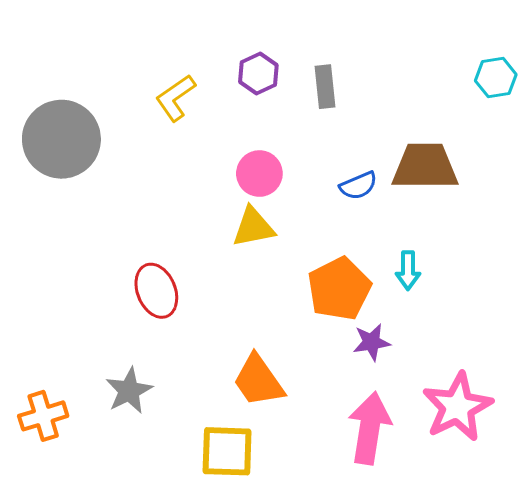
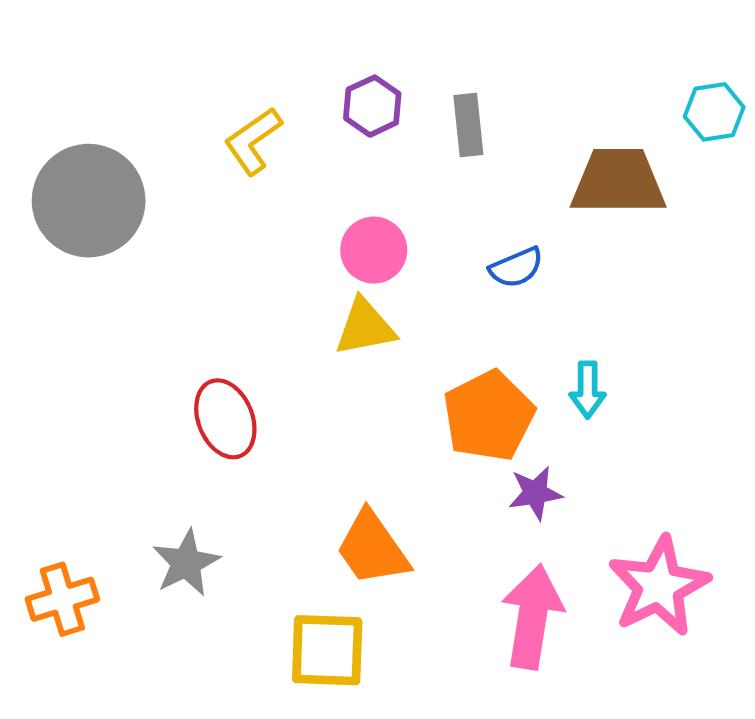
brown trapezoid: (425, 166) -> (618, 182), moved

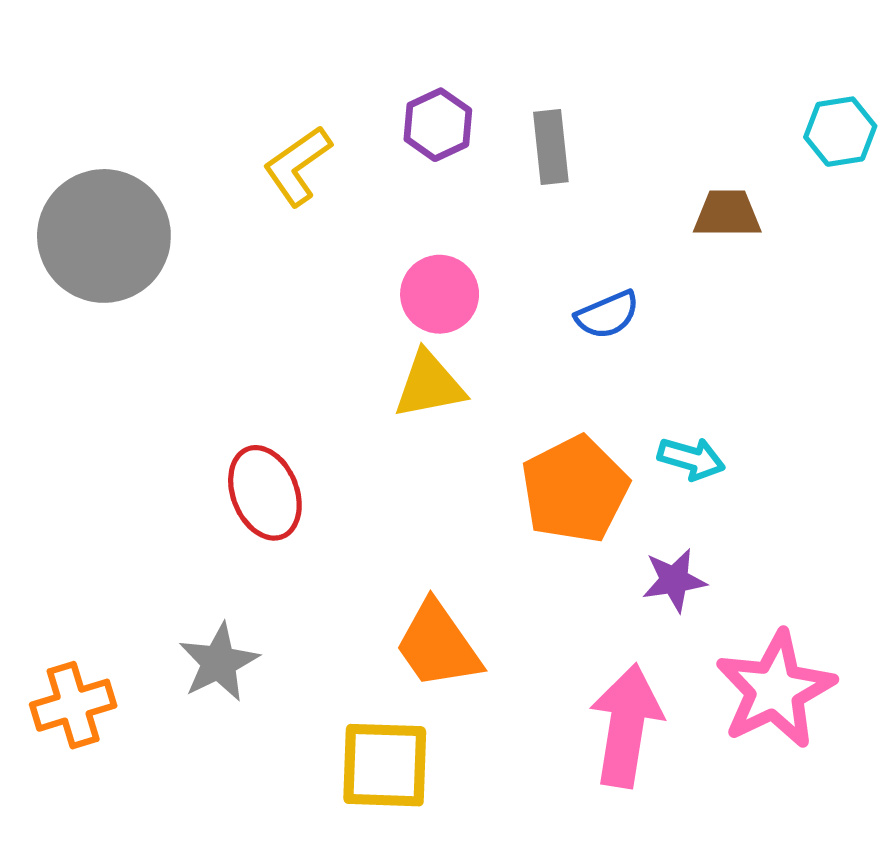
brown trapezoid: (618, 182) -> (727, 214), size x0.6
cyan arrow: (588, 390) -> (691, 459), turned -74
purple star: (535, 493) -> (674, 580), moved

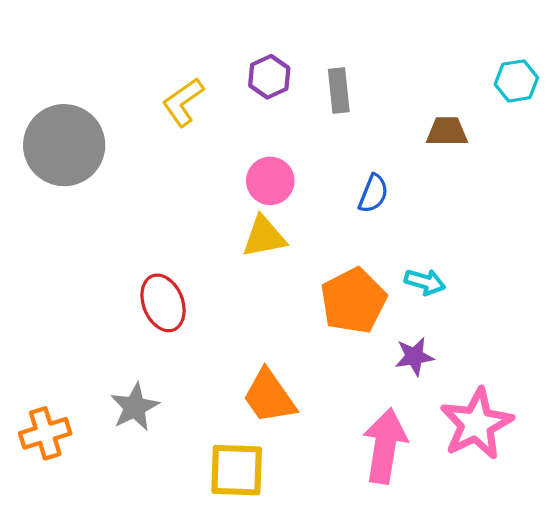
blue semicircle: (607, 315) -> (373, 194), turned -45

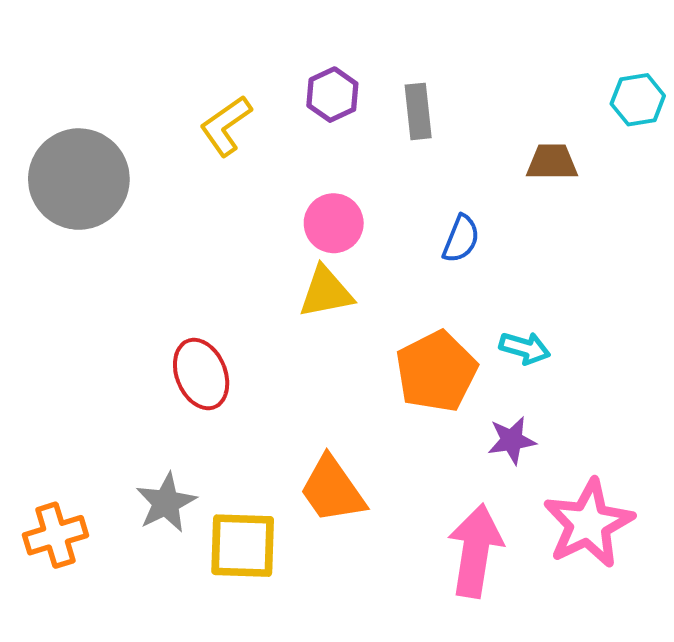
yellow square: (237, 470) -> (243, 546), moved

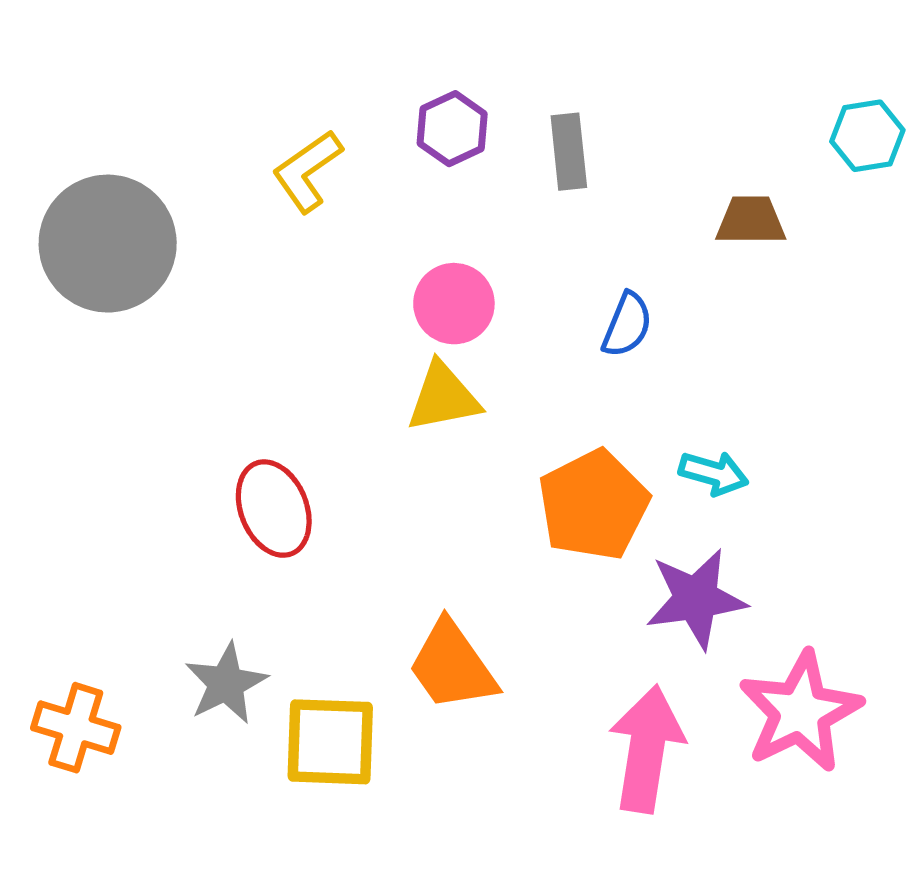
purple star: (512, 440) -> (696, 599), size x1.5
orange cross: (55, 535) -> (76, 728), turned 34

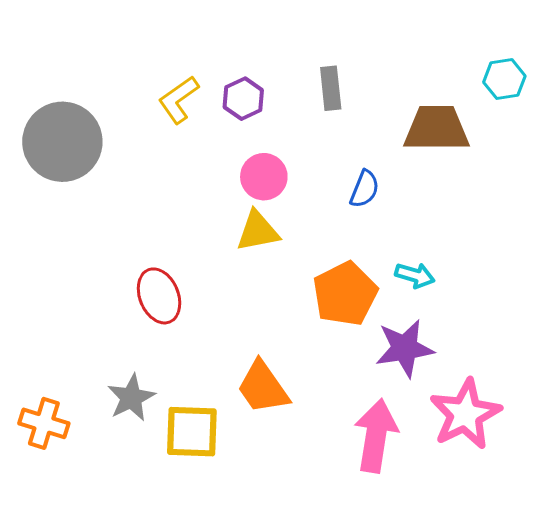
purple hexagon: (452, 129) -> (243, 99), moved
brown trapezoid: (751, 221) -> (437, 128), size x1.6

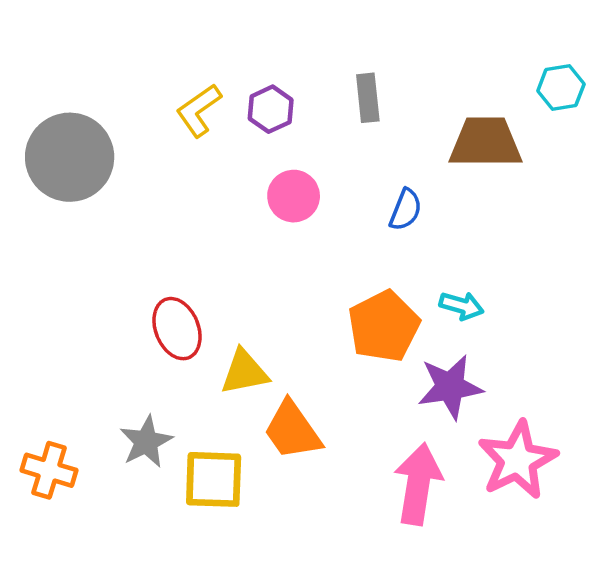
yellow triangle: (258, 231) -> (244, 372), moved

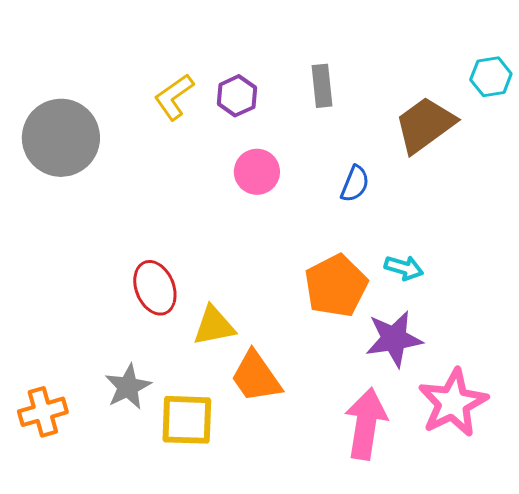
brown trapezoid: (486, 142) -> (425, 125), turned -36
orange cross: (49, 470) -> (43, 412), turned -33

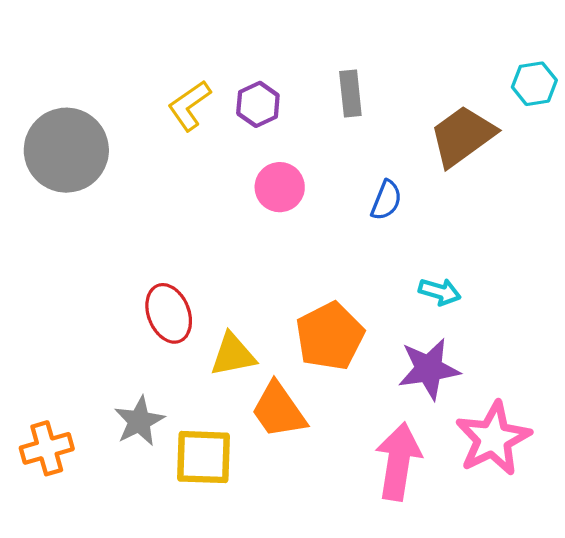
orange pentagon: (336, 286) -> (330, 336), moved

